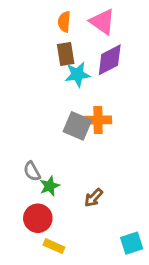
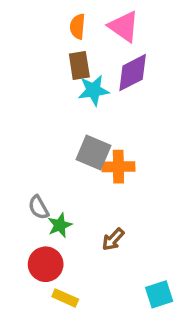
orange cross: (98, 120) -> (118, 167), moved

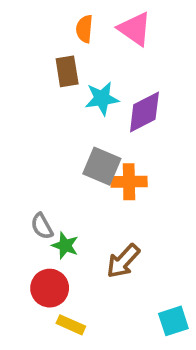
brown rectangle: (79, 66) -> (67, 71), moved
purple diamond: (133, 73) -> (144, 112), moved
green star: (60, 225) -> (65, 246), turned -30
brown arrow: (113, 239) -> (123, 261), size x1.4

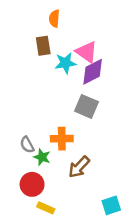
pink triangle: (135, 29) -> (87, 52), moved
gray square: (102, 166) -> (87, 106), moved
orange cross: (129, 182) -> (62, 139), moved

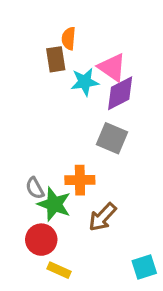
orange semicircle: (54, 18) -> (69, 38), moved
green star: (42, 157) -> (54, 204), size x1.5

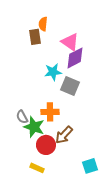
cyan star: (85, 82) -> (53, 72), moved
red circle: (41, 240) -> (46, 145), moved

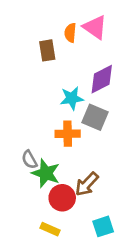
orange semicircle: (43, 24) -> (70, 33), moved
pink triangle: (70, 42) -> (95, 27), moved
orange cross: (50, 112) -> (68, 134), moved
cyan square: (90, 166) -> (103, 226), moved

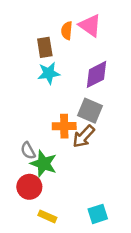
cyan star: (72, 98) -> (49, 73), moved
brown arrow: (87, 184) -> (84, 136), moved
red circle: (62, 198) -> (29, 187), moved

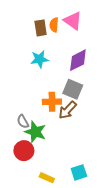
brown rectangle: (45, 47) -> (41, 28), moved
yellow rectangle: (47, 216) -> (47, 178), moved

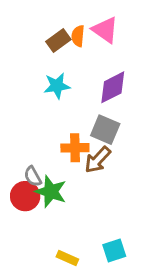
brown rectangle: (41, 28) -> (58, 40), turned 63
red circle: (24, 151) -> (25, 196), moved

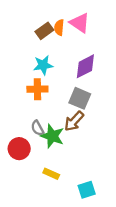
orange cross: (75, 148) -> (37, 89), moved
gray semicircle: (33, 176) -> (37, 128), moved
green star: (51, 192) -> (52, 136), moved
yellow rectangle: (67, 258) -> (51, 174), moved

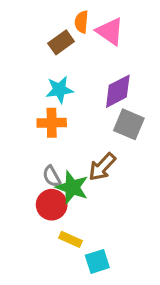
orange semicircle: (59, 27) -> (82, 22), moved
gray square: (80, 98) -> (129, 124), moved
red circle: (19, 149) -> (52, 205), moved
cyan square: (87, 190) -> (97, 261), moved

